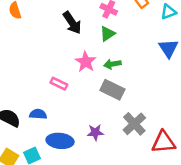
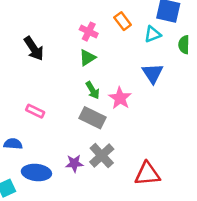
black arrow: (72, 23) -> (34, 49), moved
pink star: (86, 62) -> (120, 98), moved
green arrow: (112, 64) -> (93, 90), turned -112
gray cross: (134, 124) -> (102, 156), moved

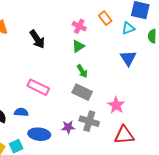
pink star: (120, 98) -> (116, 105), moved
pink rectangle: (35, 111) -> (38, 87), size x1.5
gray cross: (102, 156) -> (89, 121), turned -30

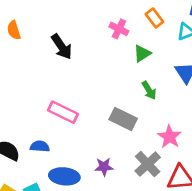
green triangle: (78, 46) -> (142, 53), moved
green arrow: (82, 71) -> (149, 90), moved
gray cross: (89, 121) -> (148, 164), moved, turned 30

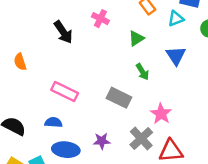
pink cross: (119, 29) -> (100, 19), moved
orange semicircle: (14, 30) -> (20, 62), moved
blue semicircle: (40, 146) -> (53, 122), moved

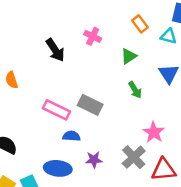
cyan triangle: (176, 19) -> (169, 36), turned 35
gray rectangle: (119, 98) -> (90, 105), moved
blue semicircle: (53, 122) -> (71, 136), moved

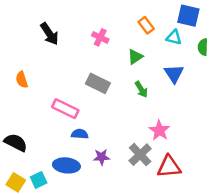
black arrow: (55, 50) -> (50, 34), moved
gray rectangle: (90, 105) -> (98, 83), moved

